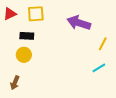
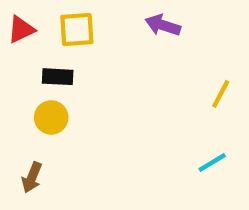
purple arrow: (79, 23) -> (163, 25), moved, size x0.7
cyan line: (99, 68) -> (212, 163), moved

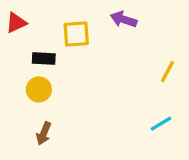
yellow square: (77, 29) -> (76, 34), moved
brown arrow: (32, 178) -> (44, 133), moved

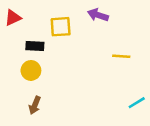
yellow line: (168, 72) -> (121, 56), moved, turned 66
cyan line: (161, 124) -> (137, 103), moved

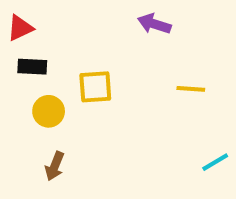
yellow square: (61, 27) -> (95, 87), moved
black rectangle: (35, 46) -> (32, 67), moved

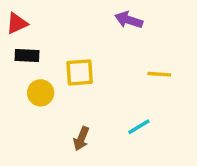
cyan line: (215, 162) -> (139, 127), moved
brown arrow: (55, 166) -> (81, 139), moved

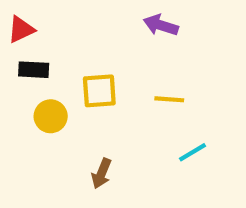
yellow line: (159, 74) -> (169, 99), moved
cyan line: (139, 127) -> (193, 152), moved

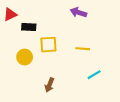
black rectangle: (34, 70) -> (29, 27), moved

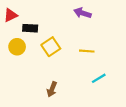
yellow square: (48, 45) -> (51, 47), turned -30
yellow circle: (25, 57) -> (17, 47), moved

